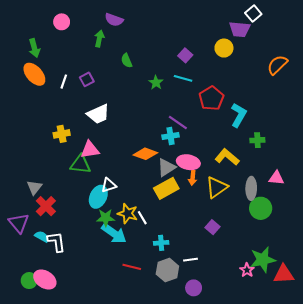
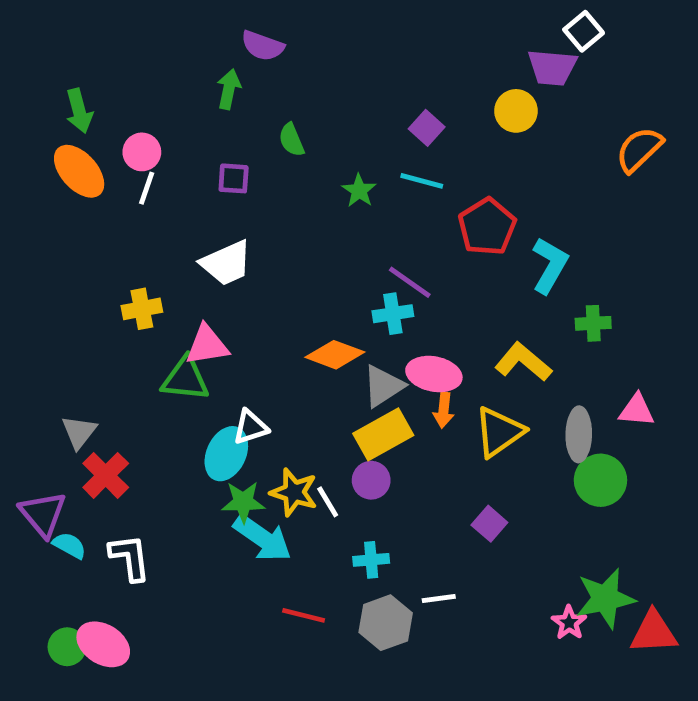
pink circle: (62, 22) -> (142, 152), moved
purple square: (87, 79) -> (234, 178), moved, turned 32
cyan semicircle: (42, 237) -> (69, 545), moved
purple circle: (194, 288) -> (371, 480), moved

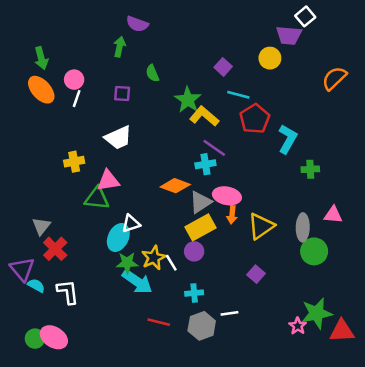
cyan line: (422, 181) -> (238, 95), moved
green star: (359, 191) -> (188, 100), size x1.5
yellow L-shape: (523, 362) -> (204, 116), moved
yellow star: (294, 492) -> (154, 258), turned 30

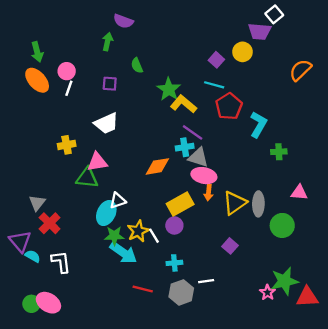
purple square: (223, 67) -> (216, 60), moved
orange diamond: (175, 186) -> (157, 166), turned -30
gray triangle: (200, 202) -> (198, 157), moved, turned 50
gray ellipse: (303, 227) -> (258, 204), moved

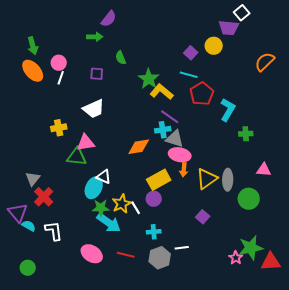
purple semicircle: (123, 21) -> (109, 19), turned -72
green arrow: (107, 42) -> (95, 37), turned 77
white triangle: (118, 201) -> (104, 177), turned 42
pink ellipse: (48, 303) -> (92, 254), moved

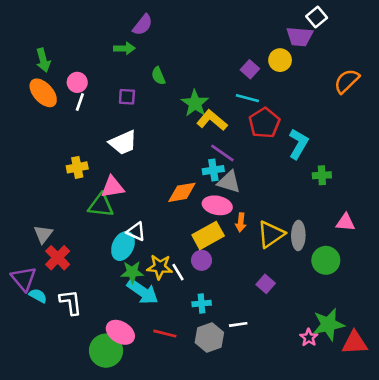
pink ellipse: (180, 155) -> (217, 205), moved
yellow star: (122, 204) -> (160, 267), turned 30
green circle: (28, 268) -> (106, 351), moved, size x1.6

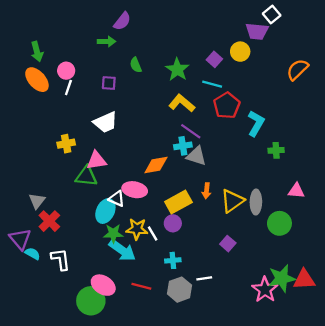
green star: (195, 103) -> (177, 70), moved
pink ellipse: (217, 205) -> (135, 190), moved
pink star: (309, 338) -> (265, 290), size x1.6
red triangle: (355, 343) -> (304, 279), moved

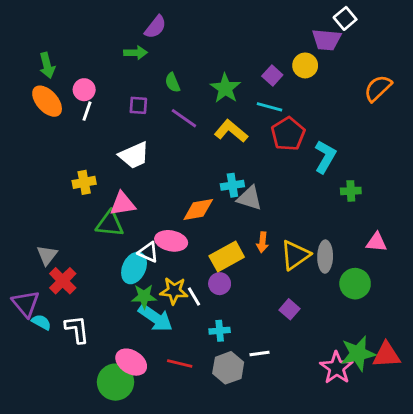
purple line: (191, 131) -> (184, 118), moved

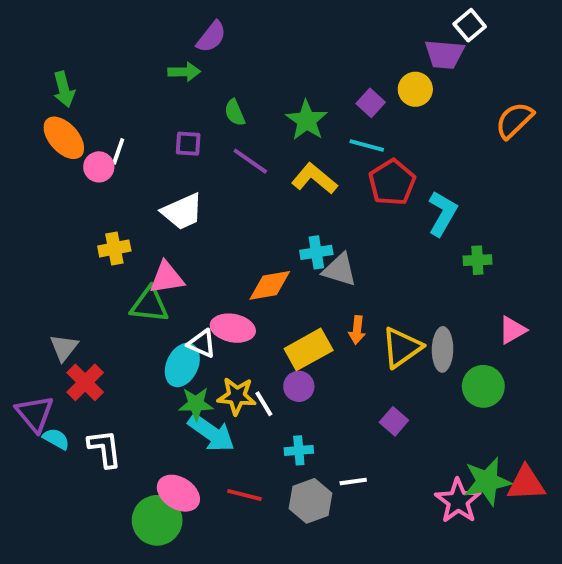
pink circle: (84, 90) -> (99, 167), moved
pink triangle: (376, 242) -> (512, 330), turned -35

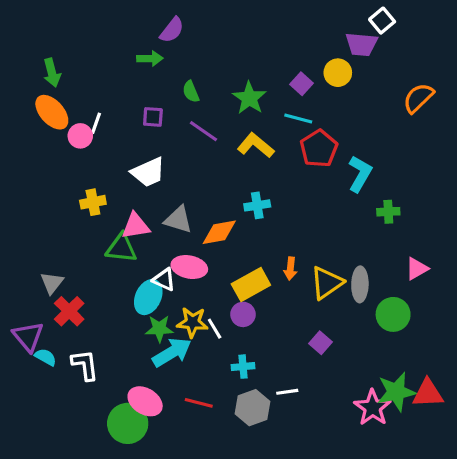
gray triangle: (340, 270) -> (178, 220), moved
cyan arrow: (211, 433) -> (172, 352), turned -66

